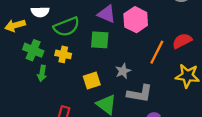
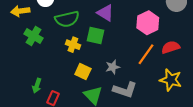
pink hexagon: (136, 20) -> (148, 23), moved
yellow cross: (63, 54) -> (73, 45), moved
green arrow: (42, 73) -> (37, 86), moved
yellow square: (92, 81) -> (83, 72), turned 35

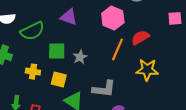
green square: (96, 35) -> (57, 51), moved
yellow cross: (73, 45) -> (33, 72), moved
gray star: (113, 67) -> (80, 57), moved

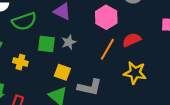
gray star: (80, 57) -> (69, 42), moved
yellow square: (59, 80) -> (62, 72), moved

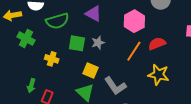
gray L-shape: (90, 87) -> (115, 86), turned 40

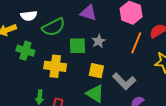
yellow cross: (52, 59) -> (55, 66), size x1.5

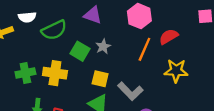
green square: (78, 46) -> (80, 51), turned 30
green cross: (25, 51) -> (25, 73), moved, turned -30

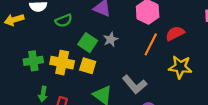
green semicircle: (54, 30) -> (64, 21), size x0.7
yellow square: (100, 79) -> (88, 66), moved

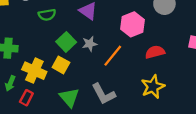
orange line: (151, 44) -> (113, 56), moved
yellow cross: (62, 63) -> (34, 71), moved
yellow star: (180, 67) -> (153, 87), turned 30

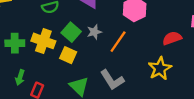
red semicircle: (155, 52) -> (172, 38), moved
yellow cross: (34, 71) -> (43, 41), moved

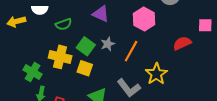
green cross: (15, 43) -> (33, 72), moved, turned 36
yellow star: (160, 68) -> (156, 74), moved

